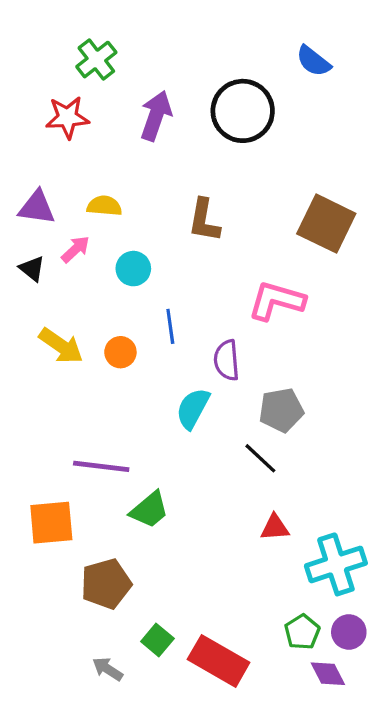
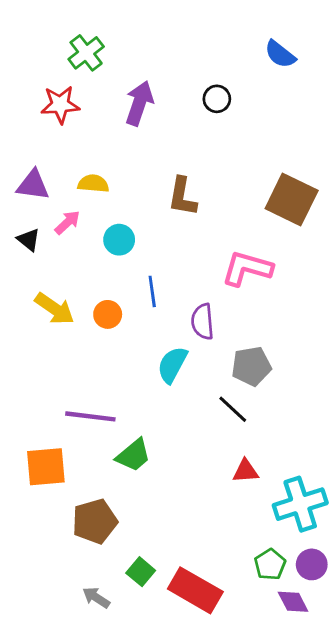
black circle: (243, 111) -> (217, 99), size x0.5

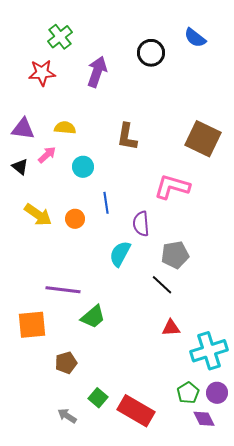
black circle: (217, 99) -> (151, 53), moved, size x1.4
brown pentagon: (95, 521) -> (66, 363), size x0.7

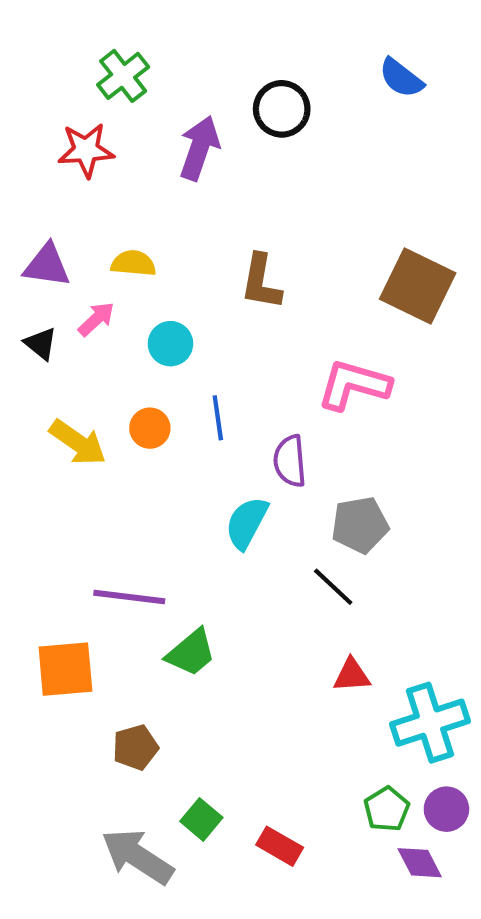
black circle: (151, 53) -> (282, 109), moved
orange circle: (75, 219) -> (150, 428), moved
red rectangle: (136, 411) -> (280, 846), size x0.6
gray arrow: (67, 416) -> (138, 857), size x1.8

